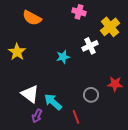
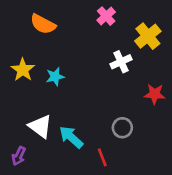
pink cross: (79, 12) -> (106, 16), turned 32
cyan star: (63, 57) -> (55, 77), moved
red star: (115, 84) -> (155, 94), moved
purple arrow: (37, 116) -> (19, 156), moved

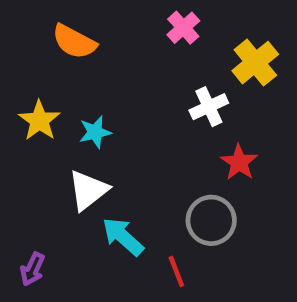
red star: (155, 94) -> (239, 162), moved, turned 30
white triangle: (40, 126) -> (88, 190), moved, turned 45
gray circle: (122, 128) -> (211, 220), size x1.4

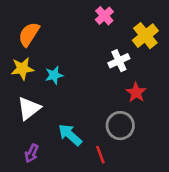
orange semicircle: (74, 42) -> (29, 34), moved, turned 95
yellow star: (39, 121) -> (22, 69), turned 30
white triangle: (88, 190) -> (29, 108), moved
purple arrow: (32, 269) -> (32, 153), moved

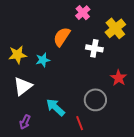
orange semicircle: (29, 34) -> (62, 37), moved
white cross: (119, 61) -> (94, 48), turned 35
red star: (136, 92) -> (119, 78), moved

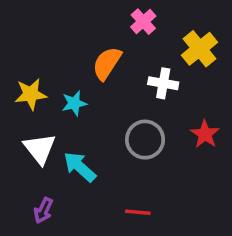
white triangle: (23, 86) -> (40, 149), turned -30
gray circle: (95, 100) -> (145, 140), moved
cyan arrow: (55, 107) -> (80, 167), moved
red line: (80, 123) -> (138, 212), turned -64

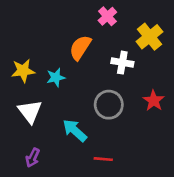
cyan arrow: (80, 167) -> (75, 130), moved

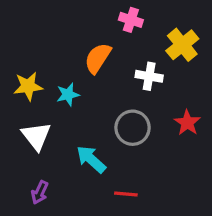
pink cross: (107, 16) -> (131, 20), turned -30

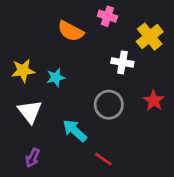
orange semicircle: (98, 58) -> (71, 31), moved, turned -95
red line: (126, 194) -> (103, 159), turned 30

